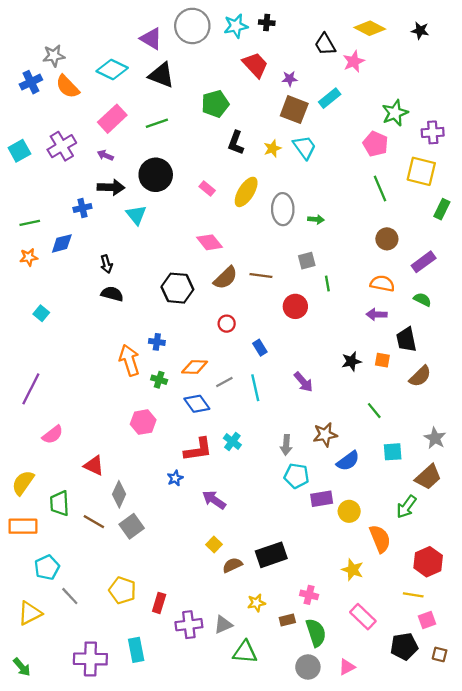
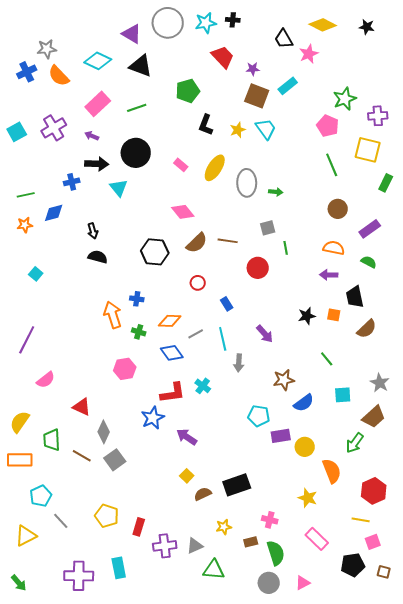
gray arrow: (286, 445) -> (239, 363), moved
blue star: (175, 478) -> (153, 418), size x1.6

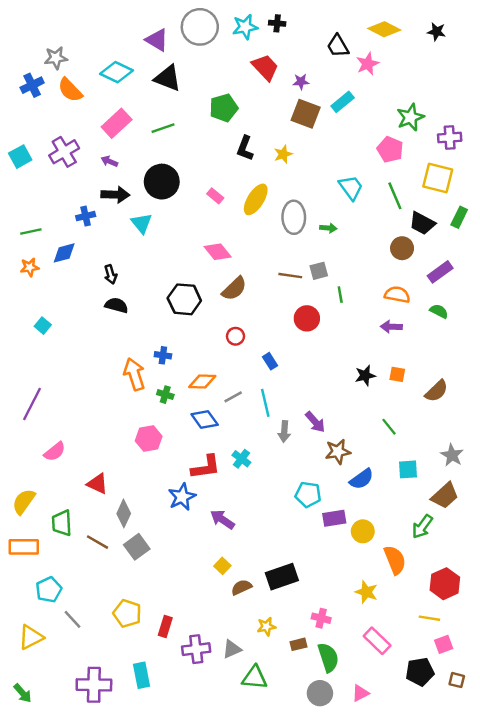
cyan trapezoid: (266, 129) -> (351, 188), moved
brown line: (228, 241) -> (290, 276), moved
black trapezoid: (355, 297) -> (422, 223), moved, turned -50
purple arrow: (265, 334) -> (315, 422), moved

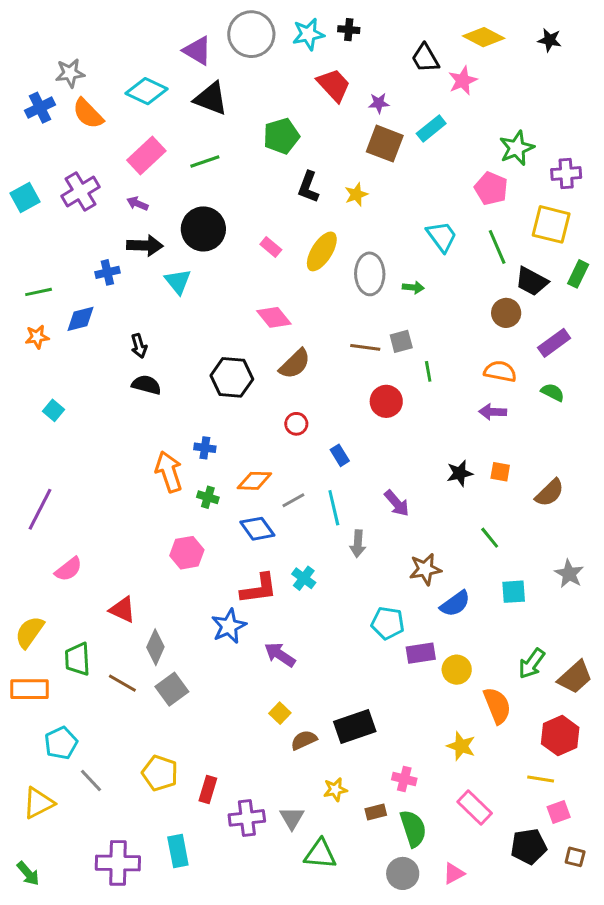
purple arrow: (315, 422) -> (397, 503), moved
brown trapezoid: (445, 496) -> (575, 677), moved
gray triangle: (232, 649) -> (292, 818), turned -36

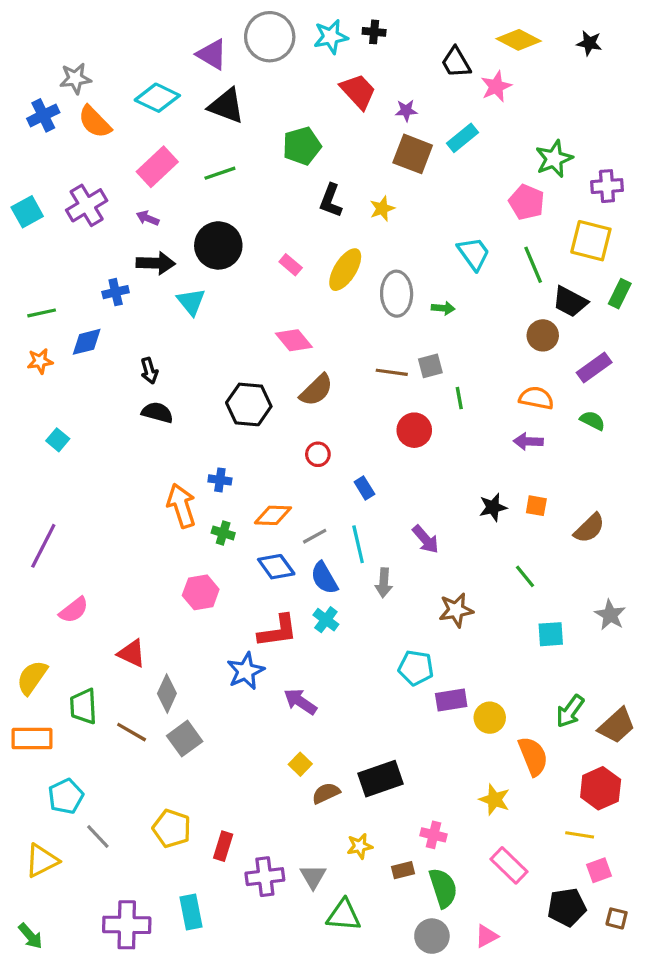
blue semicircle: (455, 604) -> (324, 578), moved, turned 96

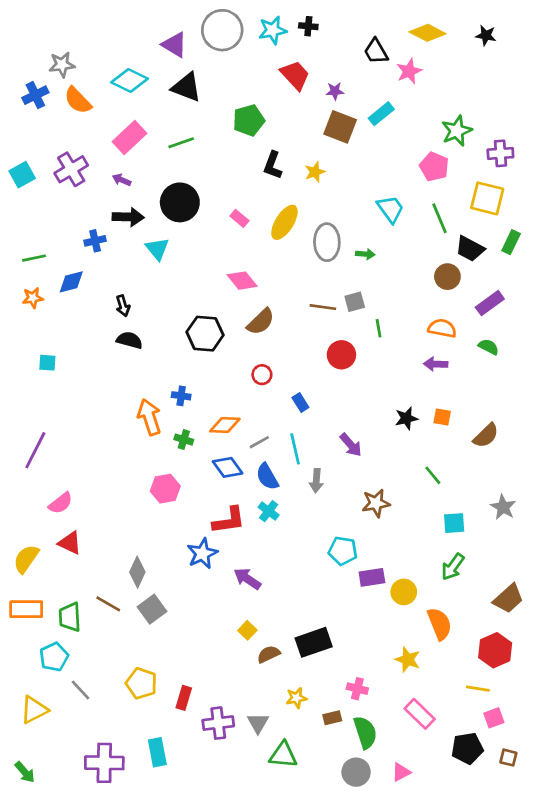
cyan square: (58, 440) -> (47, 363), turned -36
red triangle: (132, 653) -> (70, 543), moved
green trapezoid: (83, 706) -> (70, 617), moved
green arrow: (570, 711) -> (453, 567), moved

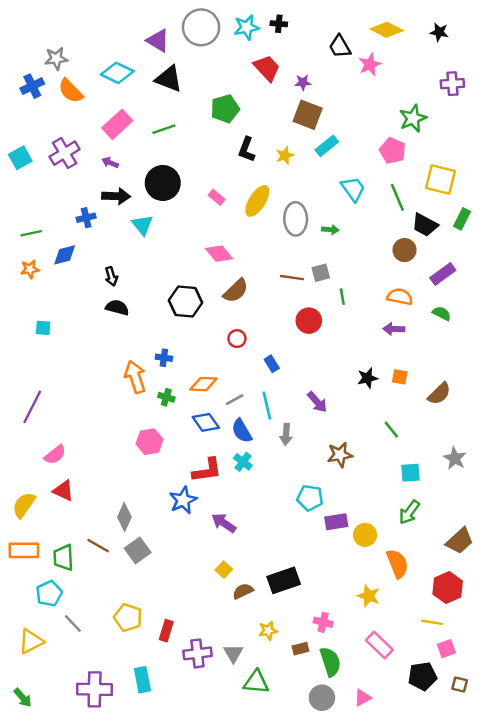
cyan rectangle: (381, 114) -> (327, 146), moved
purple cross: (500, 153) -> (452, 84), moved

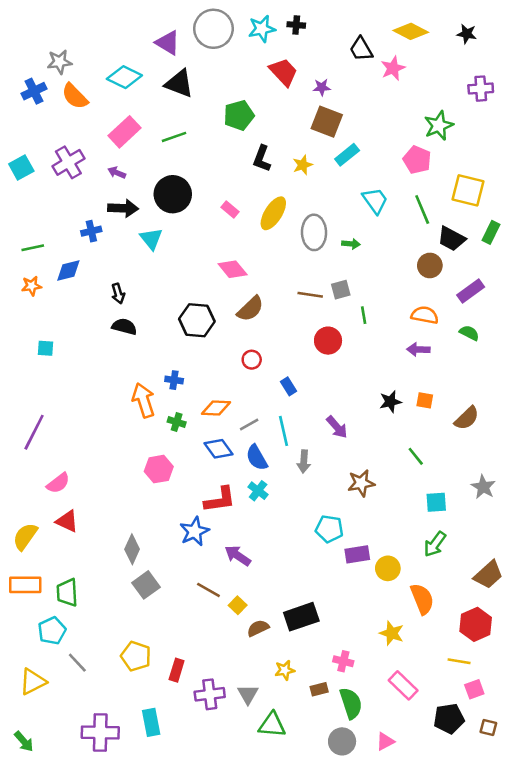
brown line: (98, 546) -> (208, 590), moved

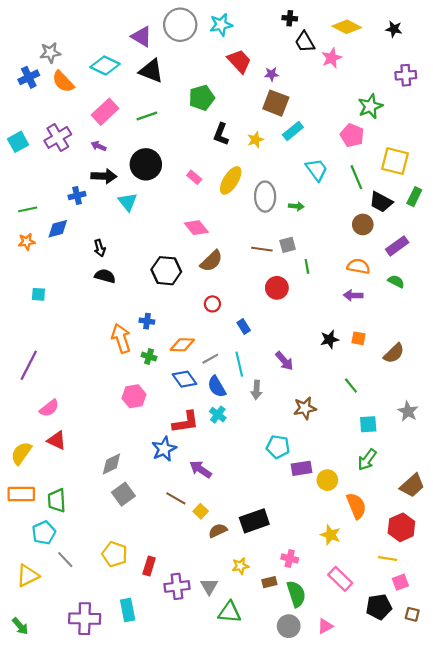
black cross: (296, 25) -> (290, 18), moved
gray diamond: (132, 549) -> (111, 464), turned 40

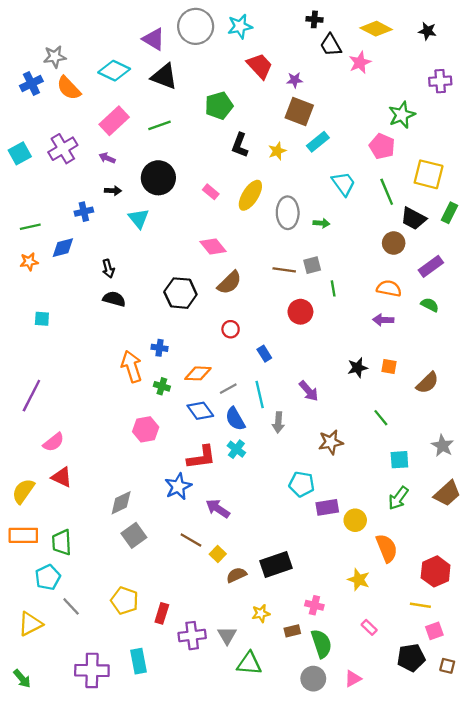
black arrow: (104, 176) -> (113, 191), size x0.6
brown trapezoid: (412, 485) -> (447, 493), moved
pink rectangle: (340, 579) -> (369, 627), size x0.6

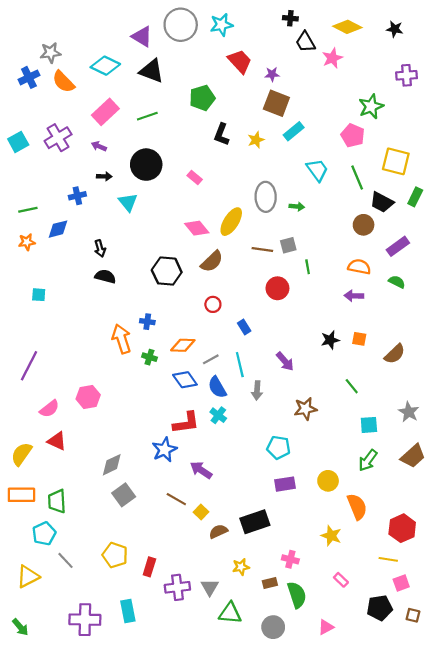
yellow ellipse: (250, 195) -> (231, 222), moved
pink hexagon: (146, 429) -> (88, 397), moved
purple rectangle: (327, 507) -> (285, 484), moved
gray circle: (313, 679) -> (273, 627), moved

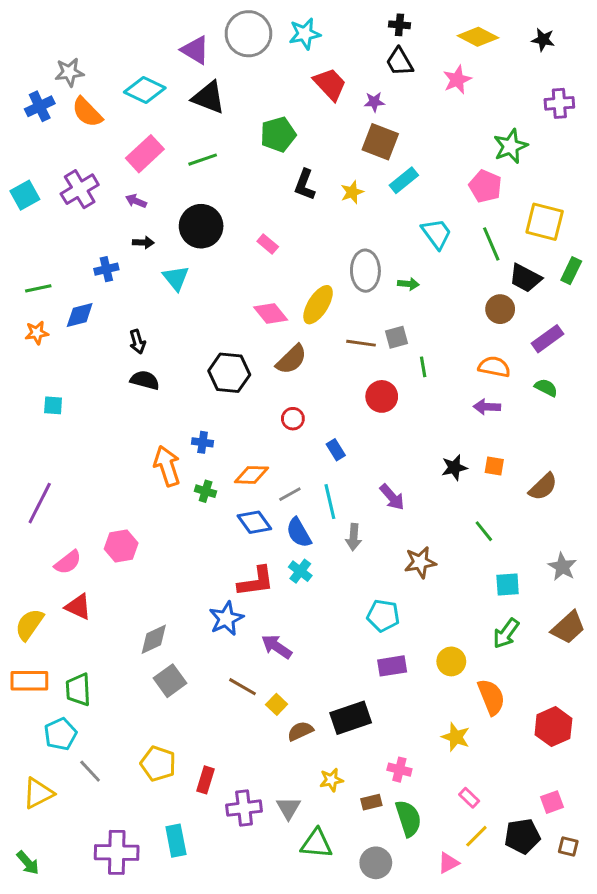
black trapezoid: (305, 42) -> (399, 62), moved
yellow line: (388, 559) -> (476, 836), moved, turned -54

